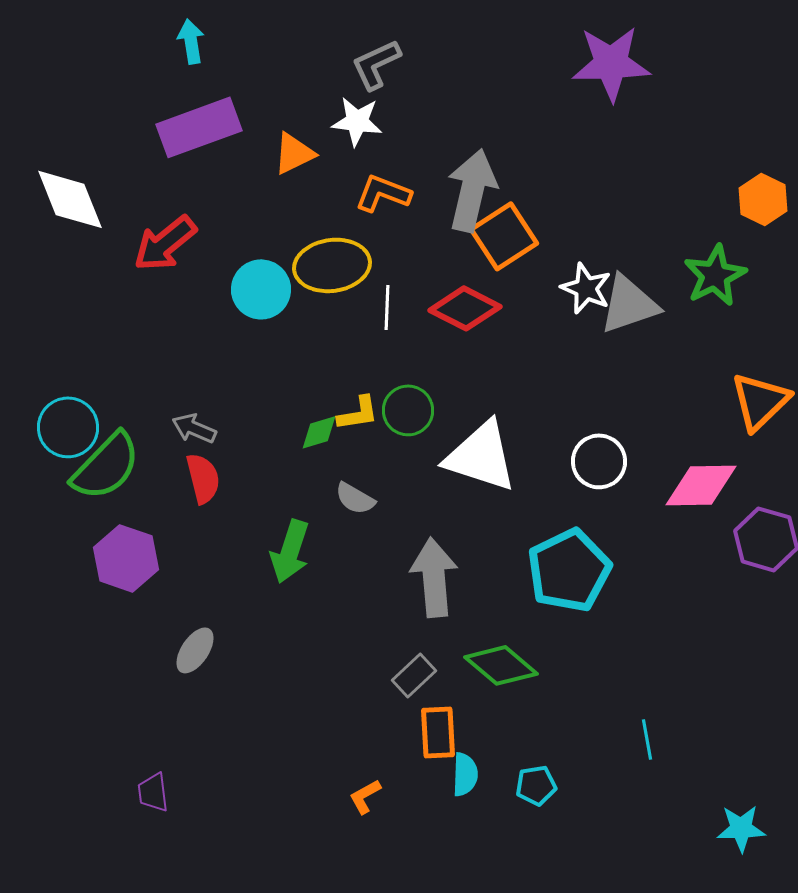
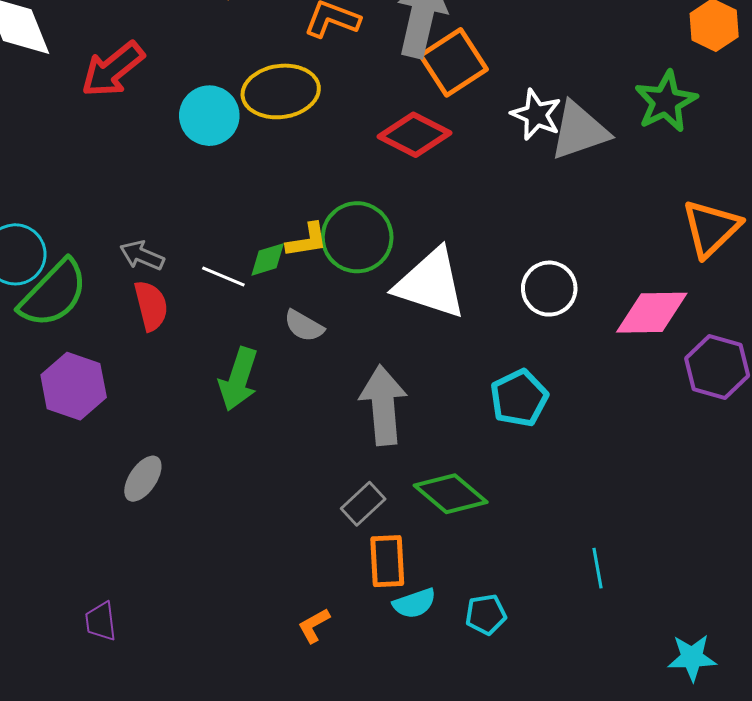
white line: (387, 307) -> (223, 277), moved, turned -69
green circle: (408, 410) -> (357, 237), size x1.4
cyan pentagon: (569, 570) -> (519, 398), size x0.7
cyan semicircle: (465, 774) -> (414, 603), turned 69

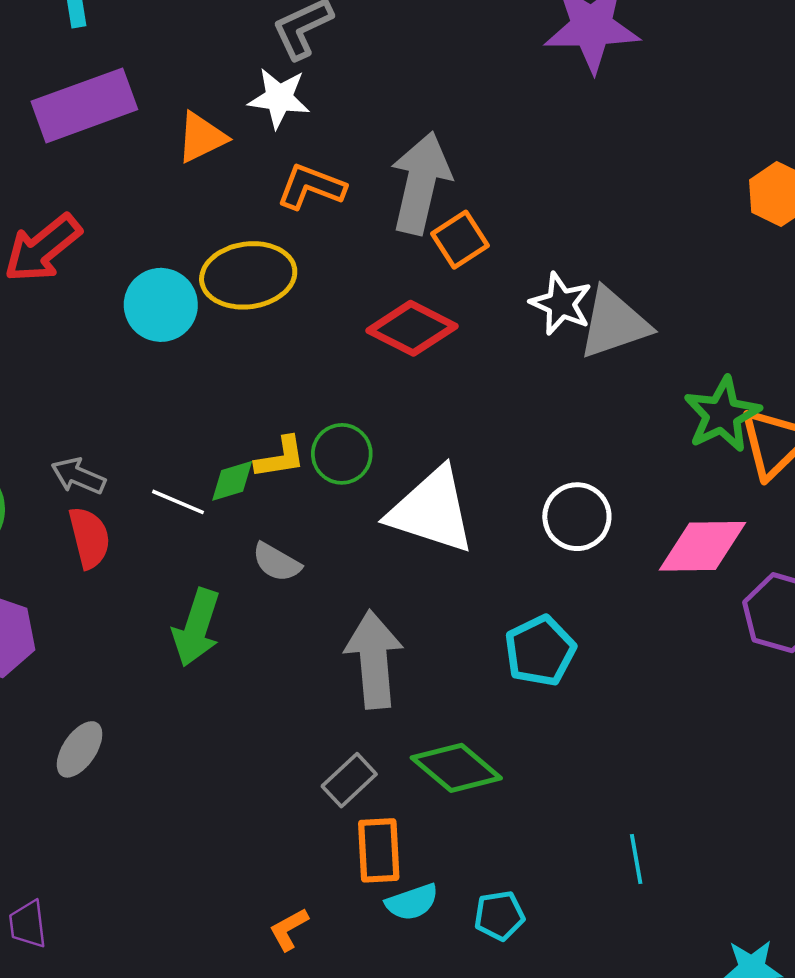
orange square: (454, 62) -> (460, 240), size x0.7
green star: (666, 102) -> (722, 414), moved
green circle: (357, 237) -> (342, 454), size x0.7

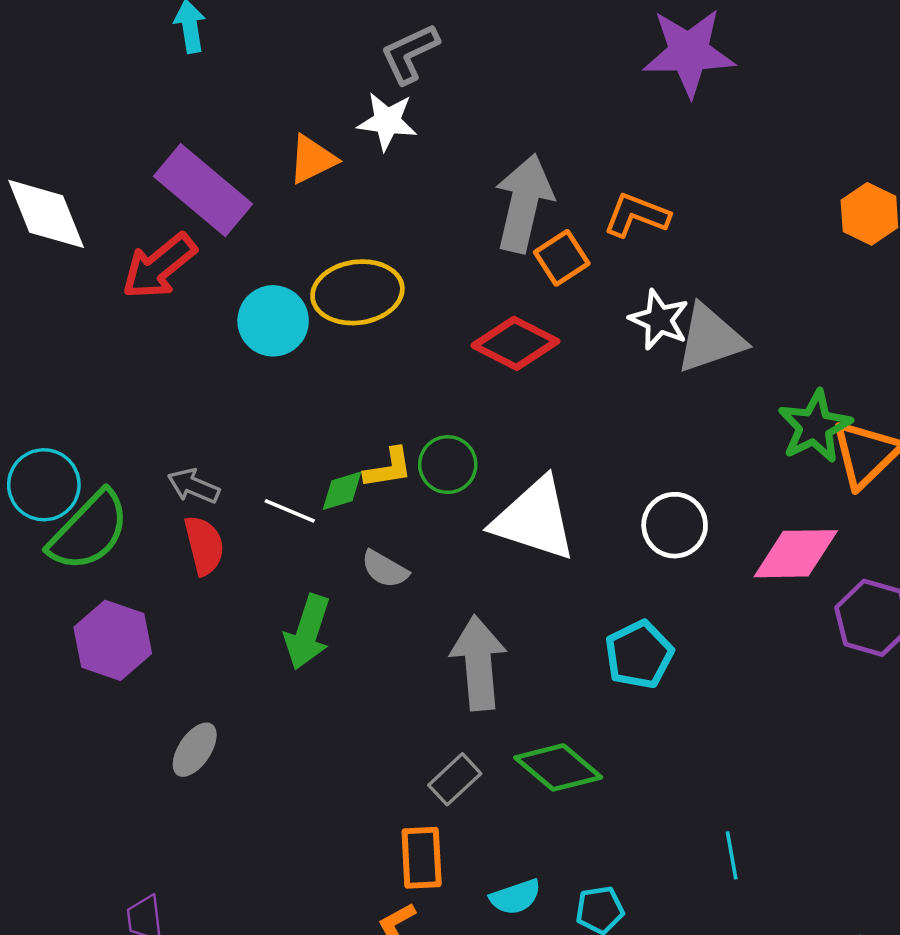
purple rectangle: (84, 105) -> (203, 190), moved, turned 60
orange L-shape: (311, 187) -> (637, 215), moved
orange rectangle: (379, 850) -> (422, 858), moved

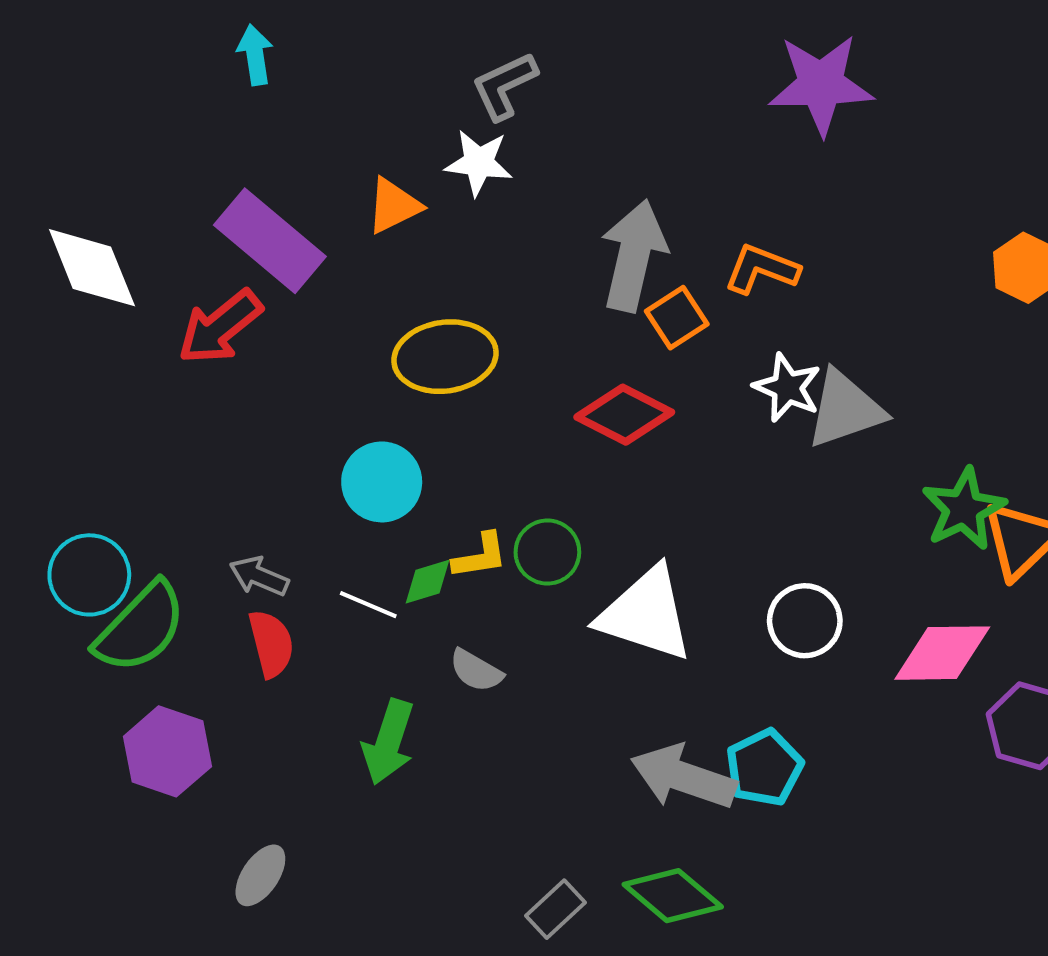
cyan circle: (273, 321) -> (382, 482), moved
gray arrow: (479, 663) -> (683, 777), moved, turned -66

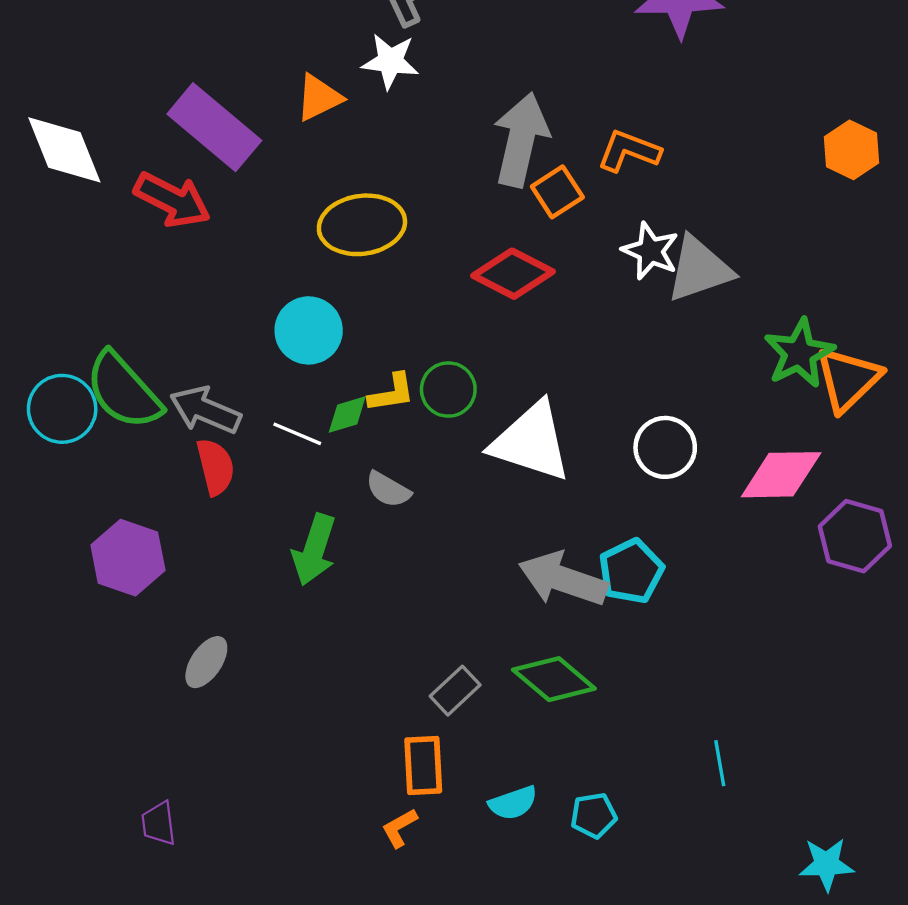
red arrow: (220, 327) -> (172, 200), turned -114
gray arrow: (259, 576) -> (205, 410), size x1.4
green semicircle: (140, 627) -> (123, 391), moved, turned 94

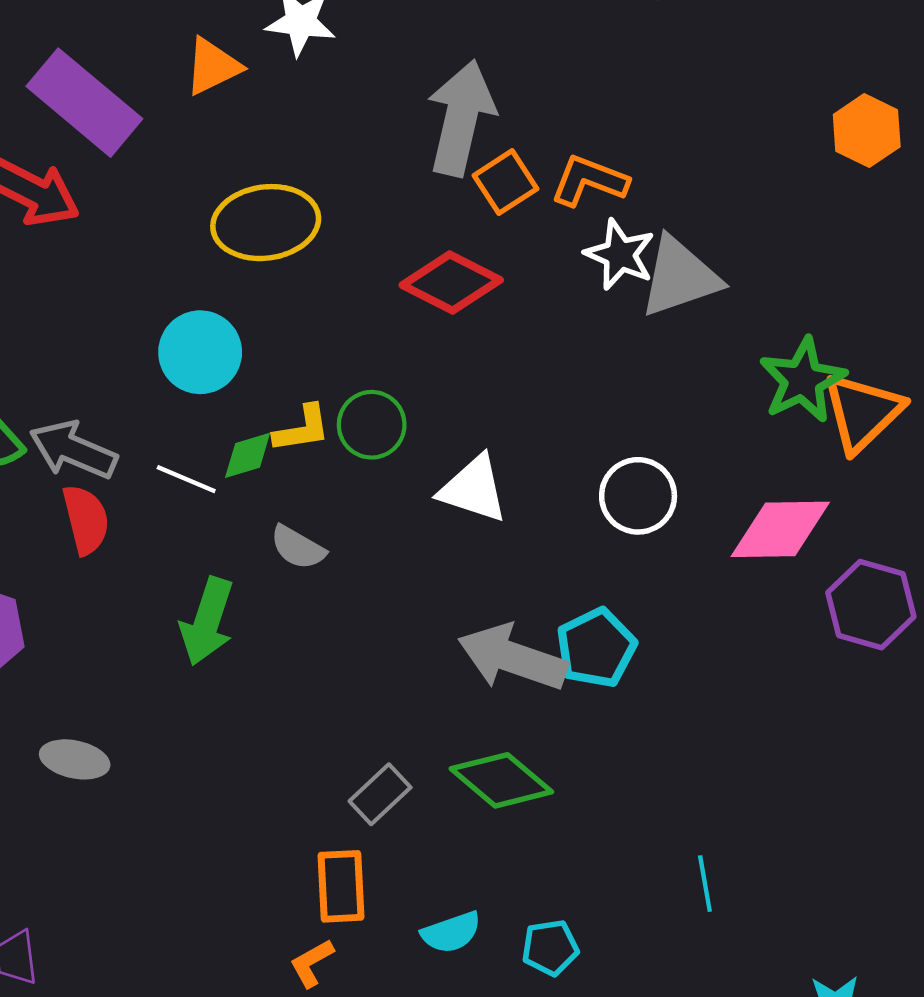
orange L-shape: (629, 151) -> (589, 181), moved
white triangle: (531, 442) -> (473, 489), size x0.7
gray ellipse: (206, 662) -> (75, 759), turned 68

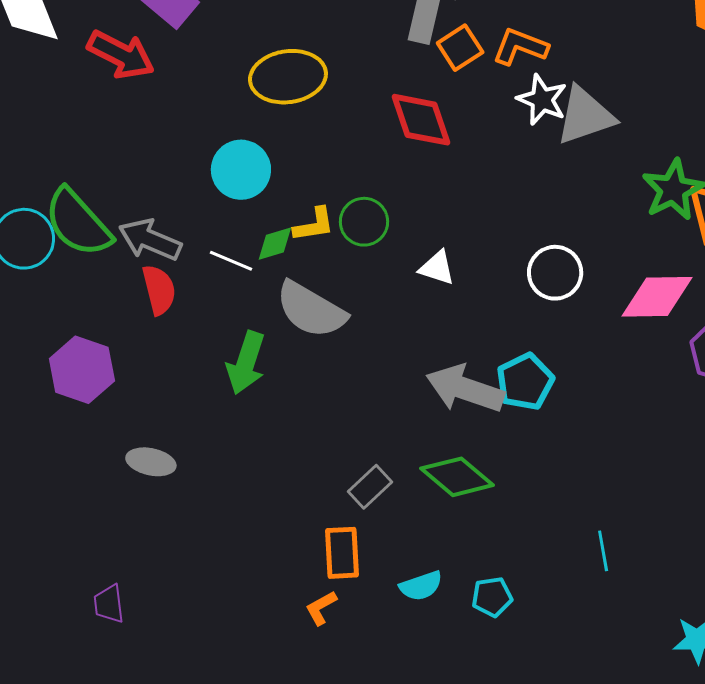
red diamond: (451, 283) -> (421, 120), turned 44
white triangle: (473, 489) -> (437, 268), size x0.7
gray semicircle: (298, 547) -> (311, 310), size x1.8

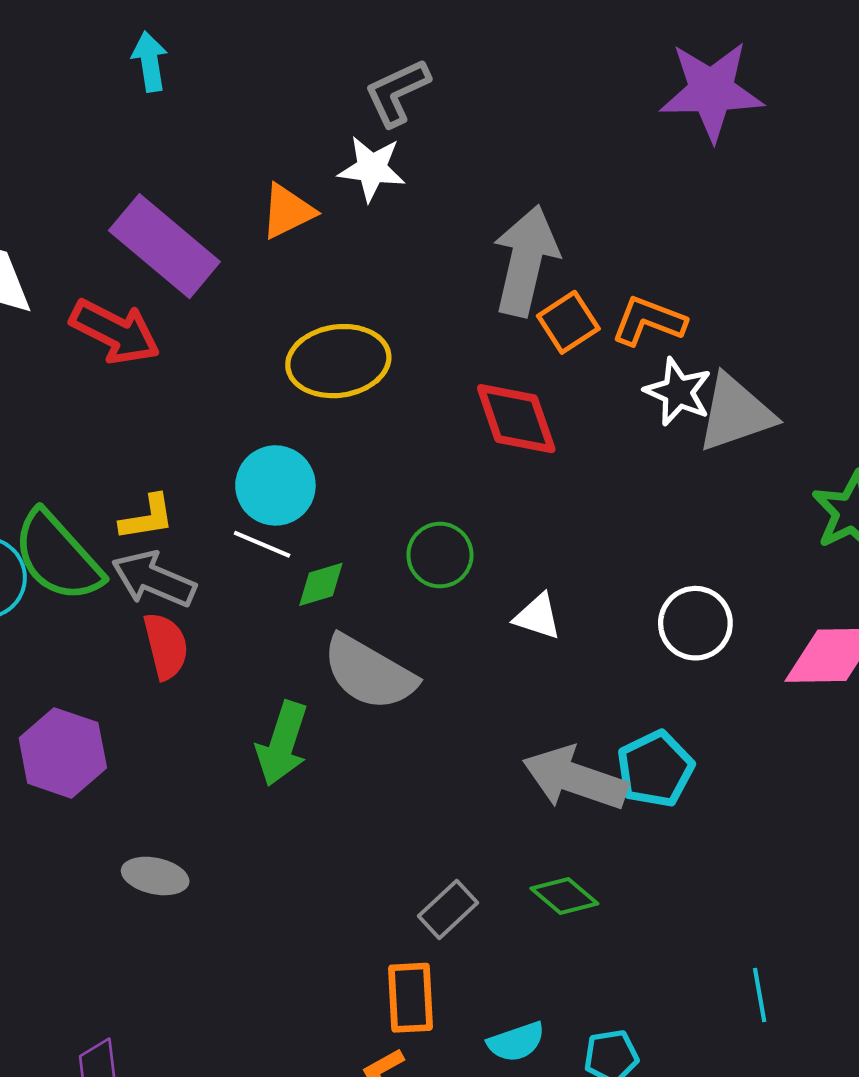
yellow L-shape: (314, 225) -> (147, 518), moved
white line: (231, 261) -> (262, 544), moved
green diamond: (457, 477) -> (564, 896), size x0.7

